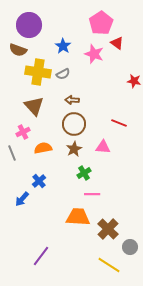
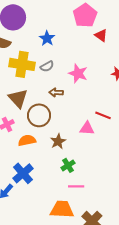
pink star: (94, 54) -> (78, 73), moved
brown circle: (74, 124) -> (39, 115), moved
pink triangle: (103, 147) -> (87, 128), moved
blue cross: (39, 181) -> (23, 173), size x1.5

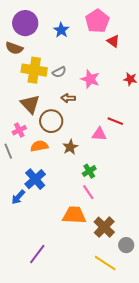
blue star: (47, 38) -> (61, 30), moved
green cross: (68, 165) -> (89, 171), moved
pink line: (76, 186) -> (88, 192), turned 56

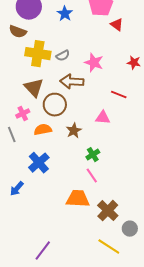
brown arrow: (68, 98) -> (72, 82), size x1.6
red line: (115, 121) -> (119, 95), moved
blue arrow: (18, 197) -> (17, 189), moved
purple line: (37, 254) -> (43, 251), moved

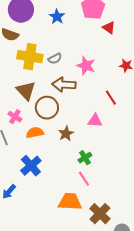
red line: (119, 95) -> (111, 98), turned 35
pink cross: (23, 114) -> (15, 117), turned -32

